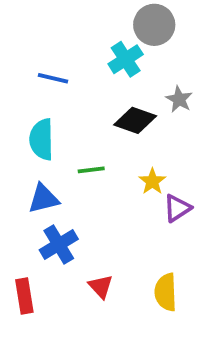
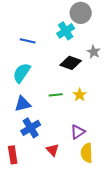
cyan semicircle: (42, 139) -> (22, 73), turned 35
green line: (91, 170) -> (56, 95), moved
purple triangle: (177, 208) -> (78, 132), moved

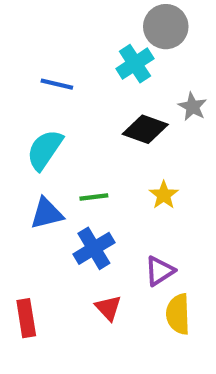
green line: (56, 95) -> (94, 197), moved
blue cross: (31, 128) -> (94, 248), moved

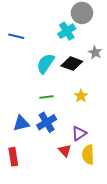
blue line: (57, 84) -> (16, 36), moved
cyan semicircle: (45, 150) -> (46, 64), moved
blue triangle: (47, 213) -> (21, 123), moved
red triangle: (108, 308) -> (65, 151), moved

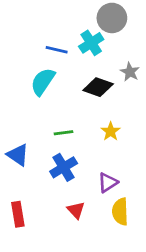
blue line: (16, 36) -> (57, 50), moved
cyan semicircle: (46, 64) -> (43, 82), moved
blue triangle: (21, 123) -> (18, 155), moved, turned 48
red triangle: (65, 151) -> (76, 210), moved

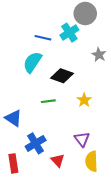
black diamond: (98, 87) -> (62, 76), moved
blue cross: (64, 167) -> (36, 143), moved
purple triangle: (108, 183) -> (82, 139), turned -35

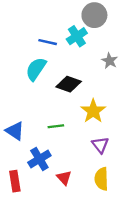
yellow star: (84, 100) -> (93, 111), size x1.5
green line: (48, 101) -> (56, 126), moved
purple triangle: (82, 139) -> (100, 145), moved

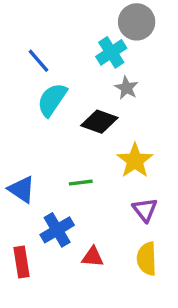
blue line: (48, 42) -> (39, 61), moved, turned 36
gray star: (110, 61) -> (126, 88), moved
red triangle: (64, 178) -> (93, 257), turned -42

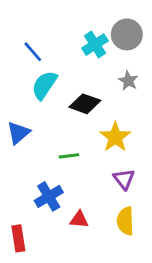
gray circle: (137, 22) -> (127, 34), moved
gray star: (126, 88) -> (128, 81), moved
blue triangle: (22, 189) -> (18, 133), moved, turned 45
red rectangle: (22, 262) -> (18, 238), moved

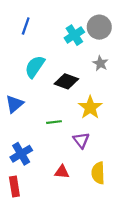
blue line: (33, 52) -> (26, 26), moved, turned 60
purple triangle: (124, 179) -> (81, 140), moved
blue cross: (49, 196) -> (21, 154), moved

